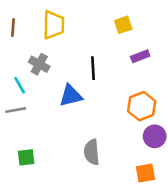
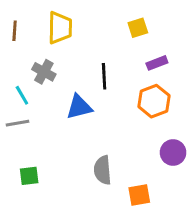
orange hexagon: (142, 106) -> (154, 101), moved
orange square: (145, 173) -> (139, 195), moved

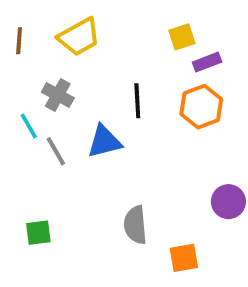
yellow trapezoid: (60, 28) -> (79, 37), turned 60
purple rectangle: (157, 63) -> (207, 62), moved
orange hexagon: (154, 101) -> (201, 107), moved
gray line: (17, 123) -> (56, 151), moved, turned 70

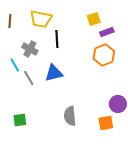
yellow trapezoid: (79, 37) -> (41, 19), turned 40
black line: (137, 101) -> (57, 39), moved
orange square: (184, 258) -> (106, 123), moved

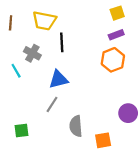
yellow square: (94, 19) -> (117, 13), moved
gray line: (29, 78) -> (52, 104), moved, turned 63
orange square: (106, 123) -> (103, 140), moved

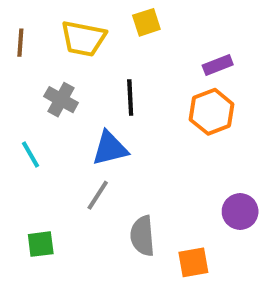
yellow square: (117, 13) -> (146, 22), moved
black line: (62, 42) -> (130, 98), moved
cyan line: (16, 71) -> (31, 155), moved

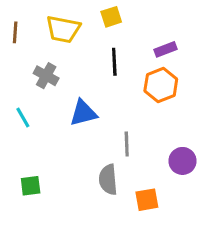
black line: (130, 98) -> (114, 62), moved
gray line: (98, 195) -> (127, 144), moved, turned -35

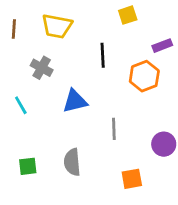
yellow square: (111, 17) -> (128, 15), moved
purple rectangle: (165, 49) -> (162, 46), moved
gray semicircle: (108, 180) -> (72, 162), moved

